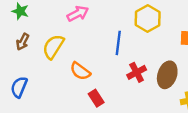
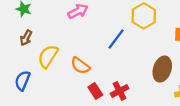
blue line: (118, 43) -> (116, 39), turned 30
yellow semicircle: (53, 47) -> (48, 56), moved
red cross: (137, 72) -> (120, 91), moved

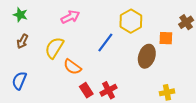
yellow semicircle: (48, 56) -> (54, 48), moved
brown ellipse: (162, 69) -> (147, 56), moved

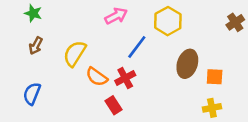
pink arrow: (70, 17) -> (116, 16), moved
orange square: (166, 38) -> (215, 77), moved
red cross: (109, 90) -> (125, 78), moved

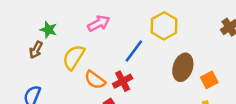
green star: (33, 13) -> (49, 30), moved
pink arrow: (116, 16) -> (99, 23), moved
orange square: (215, 77) -> (209, 80), turned -30

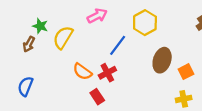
pink arrow: (99, 23) -> (97, 16), moved
yellow semicircle: (74, 57) -> (63, 37), moved

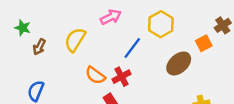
green star: (40, 26) -> (23, 28), moved
brown ellipse: (162, 60) -> (179, 63), turned 30
orange square: (186, 72) -> (204, 43), moved

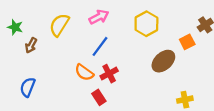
yellow semicircle: (75, 40) -> (59, 25), moved
blue line: (132, 48) -> (100, 46), moved

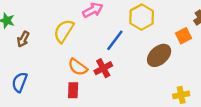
yellow semicircle: (59, 25) -> (64, 31), moved
blue line: (100, 46) -> (115, 40), moved
red rectangle: (99, 97) -> (73, 90), moved, turned 35

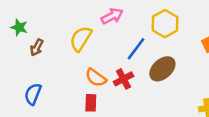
brown ellipse: (159, 55) -> (162, 69), moved

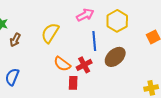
pink arrow: (112, 16) -> (85, 15), moved
blue line: (136, 49) -> (94, 41), turned -42
red rectangle: (91, 103) -> (73, 83), moved

